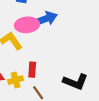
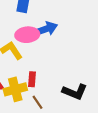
yellow cross: (16, 80) -> (15, 89), size x1.5

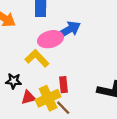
brown line: (38, 102) -> (63, 108), moved

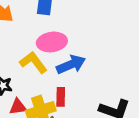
blue arrow: (69, 30) -> (71, 65), moved

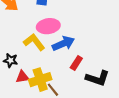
red rectangle: (61, 97) -> (76, 63), moved, turned 32

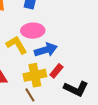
yellow cross: (40, 80) -> (35, 75), moved

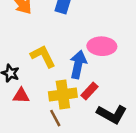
pink ellipse: (33, 31) -> (102, 46), moved
blue arrow: (46, 50) -> (78, 65), turned -65

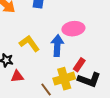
red rectangle: (89, 91) -> (79, 65), moved
yellow cross: (63, 95) -> (64, 79), moved

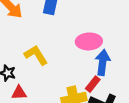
blue arrow: (57, 46) -> (103, 62), moved

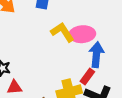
yellow L-shape: (36, 55) -> (62, 32), moved

